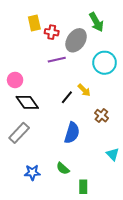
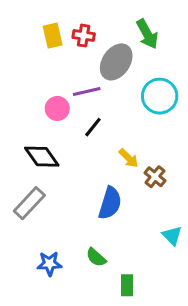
red cross: (52, 32) -> (84, 36), moved
pink circle: (15, 80) -> (57, 108), moved
yellow arrow: (84, 90) -> (129, 158), moved
black line: (67, 97) -> (93, 127), moved

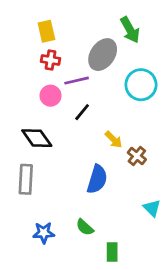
red cross: (84, 36) -> (51, 60), moved
gray rectangle: (29, 203) -> (26, 179), turned -40

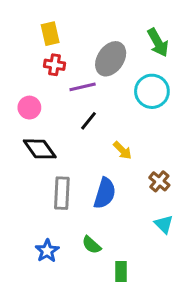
green arrow: (130, 30) -> (158, 43), moved
pink circle: (51, 96) -> (29, 108), moved
brown cross: (137, 156) -> (159, 181), moved
gray rectangle: (26, 179) -> (62, 193), moved
blue star: (44, 233) -> (47, 251), turned -30

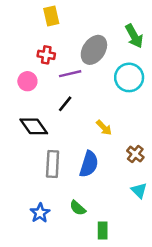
yellow rectangle: (50, 34) -> (51, 16), moved
pink circle: (29, 108) -> (27, 81), moved
black line: (88, 121) -> (65, 104), moved

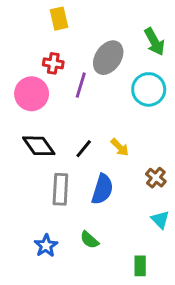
purple line: (70, 74) -> (81, 85), turned -60
pink circle: (27, 81) -> (32, 94), size x1.5
black line: (65, 104) -> (84, 149), moved
green rectangle: (103, 231) -> (140, 266), moved

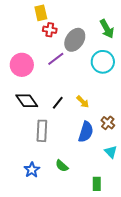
red cross: (53, 63) -> (50, 30), moved
purple line: (81, 85) -> (56, 59), turned 36
blue semicircle: (102, 189) -> (86, 132), moved

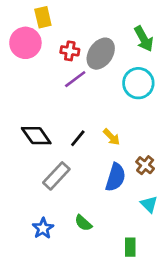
yellow rectangle: (41, 13) -> (43, 17), moved
red cross: (50, 30) -> (70, 51), moved
pink circle: (22, 65) -> (25, 43), moved
gray rectangle: (42, 131) -> (56, 176), turned 40

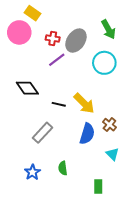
yellow rectangle: (43, 17) -> (32, 13), turned -42
black diamond: (36, 136) -> (27, 88), moved
yellow arrow: (111, 137) -> (84, 103), size x1.6
black line: (78, 138) -> (59, 104), turned 64
green semicircle: (83, 223) -> (63, 168), turned 40

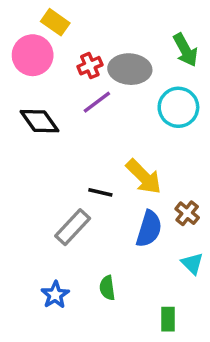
red cross: (53, 38) -> (90, 66), turned -32
gray ellipse: (76, 41) -> (130, 69), turned 60
black diamond: (27, 88) -> (40, 121), moved
black line: (59, 104) -> (100, 192), moved

